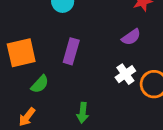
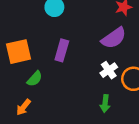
purple semicircle: (131, 37) -> (114, 38), size x1.5
green arrow: (83, 113) -> (105, 104), moved

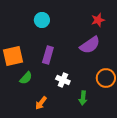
white cross: (109, 70) -> (63, 80), moved, turned -32
orange arrow: (23, 107) -> (41, 103), moved

